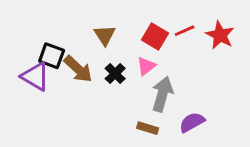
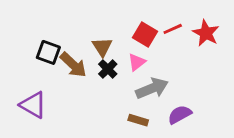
brown triangle: (105, 35) -> (102, 47), moved
purple triangle: (35, 76) -> (33, 105), moved
gray arrow: (162, 94) -> (152, 88), turned 52

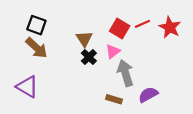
black square: (48, 52) -> (36, 25), moved
brown arrow: (73, 65) -> (36, 48), moved
gray arrow: (152, 88) -> (125, 73), turned -85

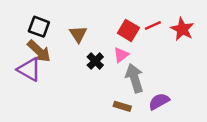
brown triangle: (84, 39) -> (78, 34), moved
purple triangle: (27, 87) -> (29, 70), moved

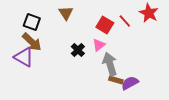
red line: (153, 25) -> (125, 21), turned 72
red star: (182, 29) -> (149, 13), moved
brown triangle: (78, 34) -> (66, 13), moved
brown rectangle: (122, 106) -> (116, 80), moved

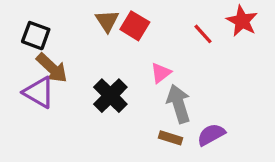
black square: (32, 22) -> (36, 36), moved
red square: (105, 25) -> (135, 26), moved
black cross: (78, 50) -> (110, 96), moved, size x1.5
brown rectangle: (116, 80) -> (171, 138), moved

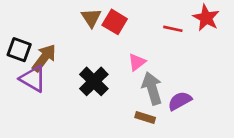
red line: (203, 34) -> (173, 29), turned -36
black square: (36, 36) -> (19, 50), moved
brown arrow: (52, 68) -> (44, 58), turned -96
purple semicircle: (211, 135) -> (180, 101), moved

